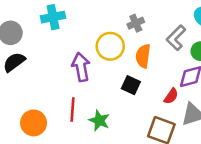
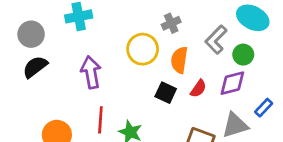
purple arrow: (81, 67) -> (91, 72), moved
red semicircle: (171, 96) -> (198, 89), moved

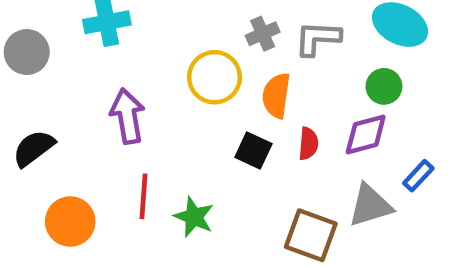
gray L-shape: (216, 40) -> (318, 38), moved, turned 48
black semicircle: (35, 67) -> (34, 148), moved
red semicircle: (198, 89) -> (308, 144), turned -30

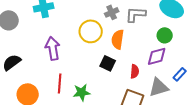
red semicircle: (308, 144) -> (135, 71), moved
green star: (194, 217) -> (82, 92), turned -30

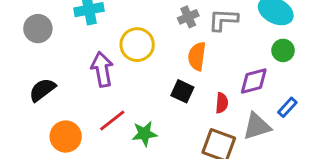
yellow circle: (91, 31) -> (137, 45), moved
green circle: (165, 35) -> (283, 50), moved
red line: (60, 83) -> (112, 120), turned 48

